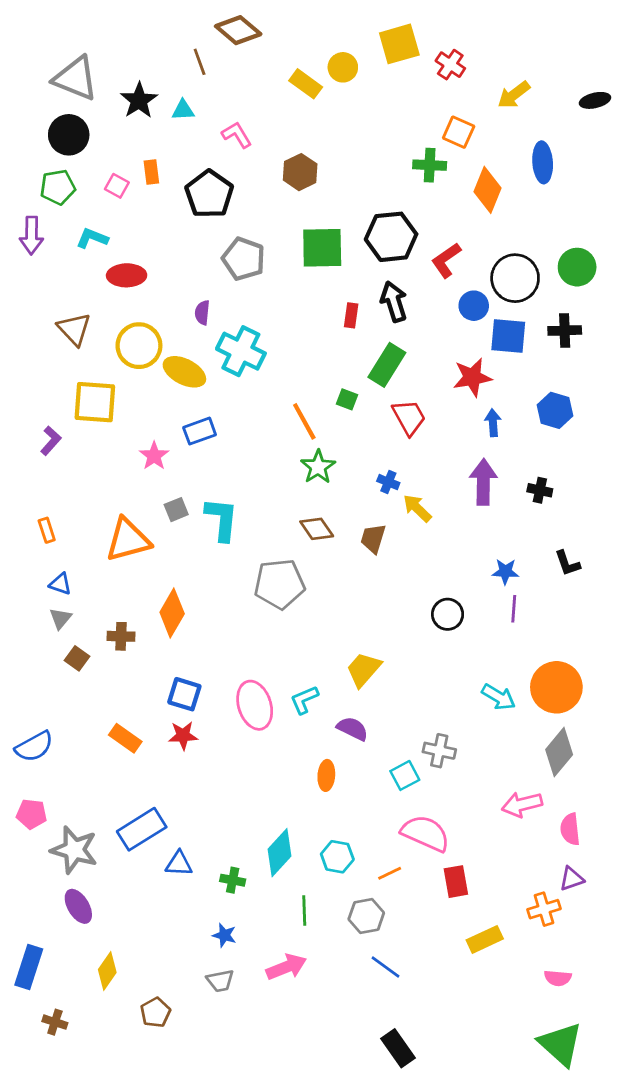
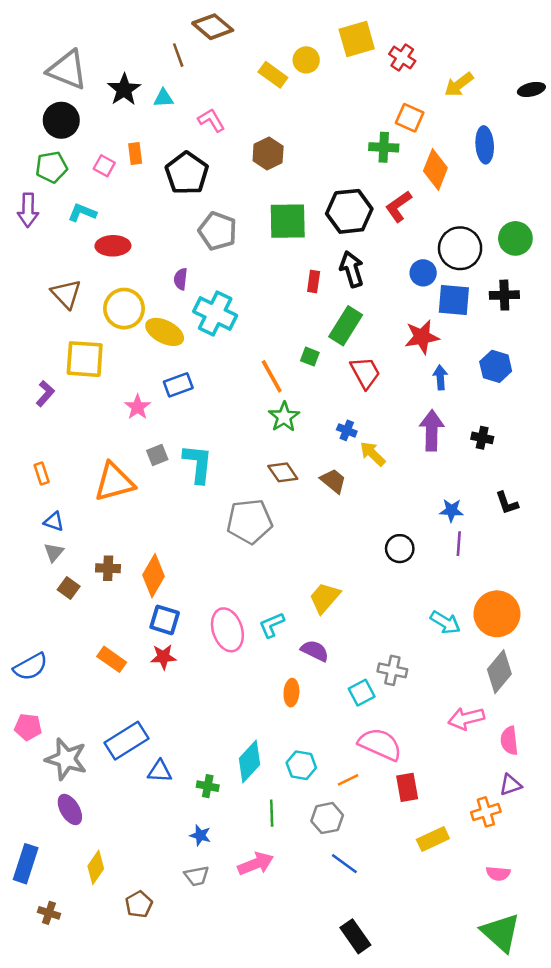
red L-shape: (446, 260) -> (398, 206), moved
brown trapezoid: (373, 539) -> (333, 481), turned 112
orange diamond: (172, 613) -> (154, 576), moved

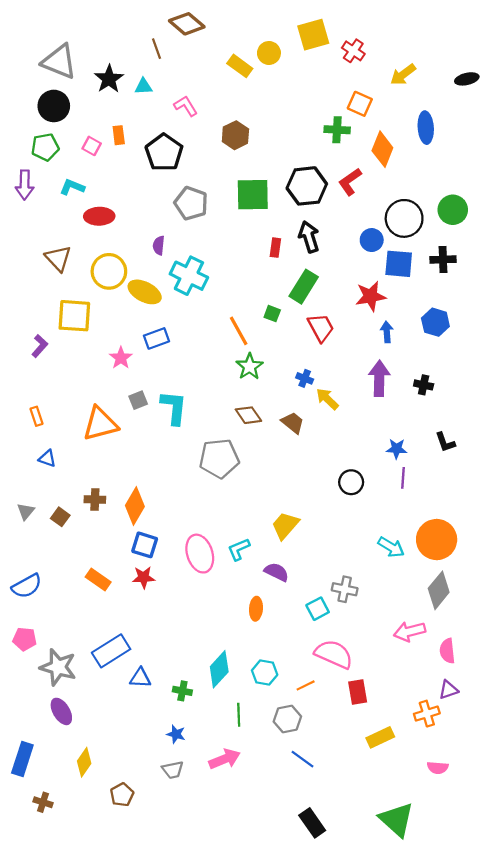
gray triangle: (54, 552) -> (26, 511), moved
green triangle: (501, 933) -> (397, 820), moved

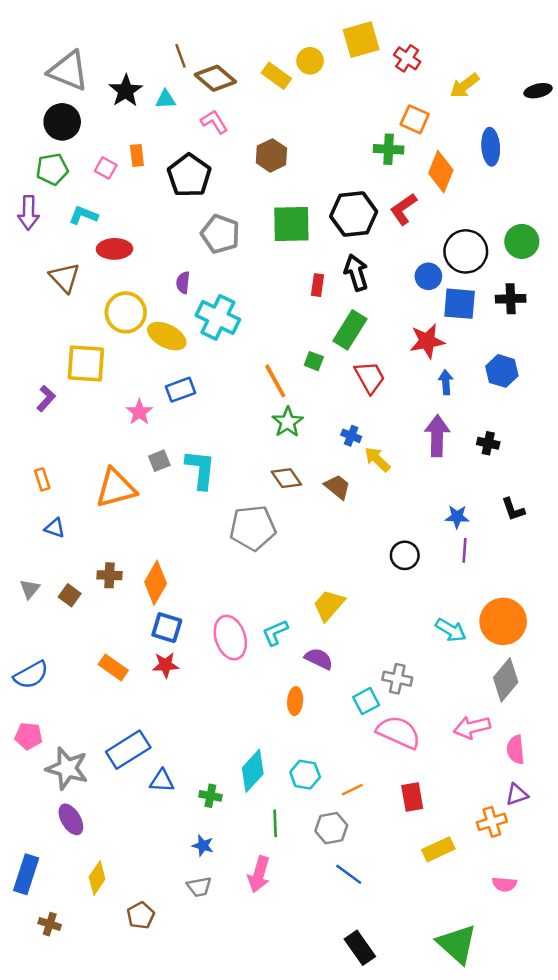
brown diamond: (187, 24) -> (215, 78), moved
brown triangle: (58, 258) -> (65, 278), moved
pink semicircle: (334, 654) -> (399, 732), moved
pink arrow: (225, 759) -> (259, 874), turned 128

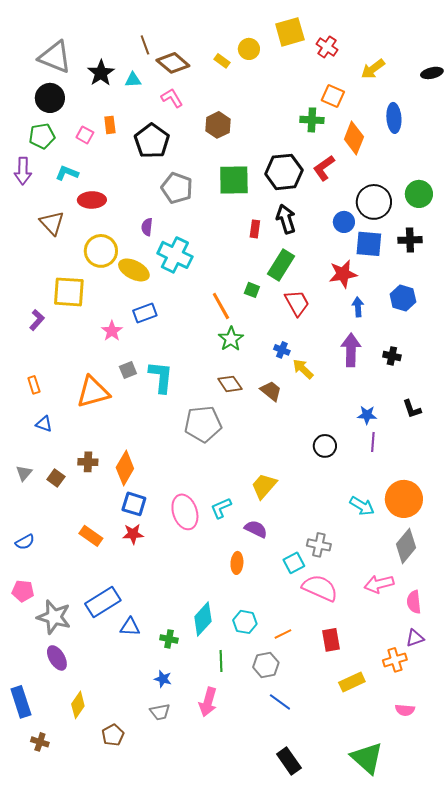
yellow rectangle: (276, 76) -> (222, 61), size x0.7
blue semicircle: (31, 675) -> (25, 542), size x0.7
blue rectangle: (26, 874) -> (21, 702), turned -36

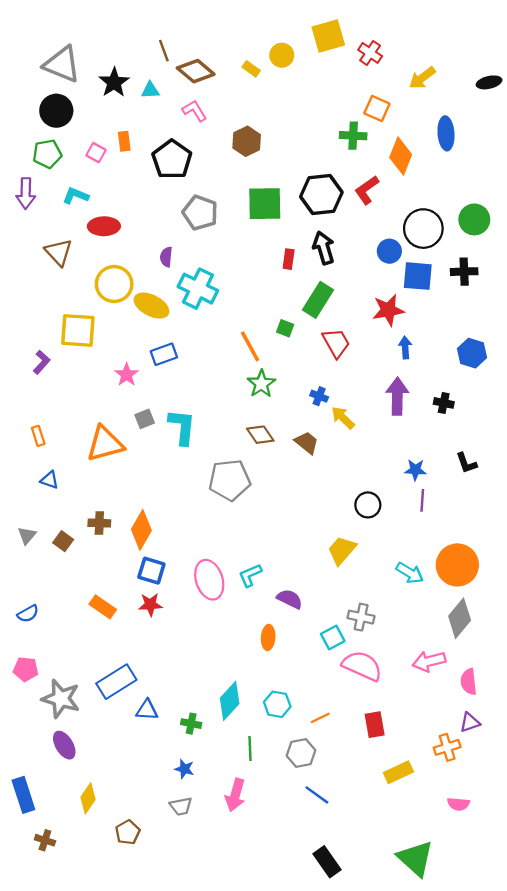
blue hexagon: (403, 298) -> (472, 353), moved
yellow trapezoid: (264, 486) -> (342, 550), moved

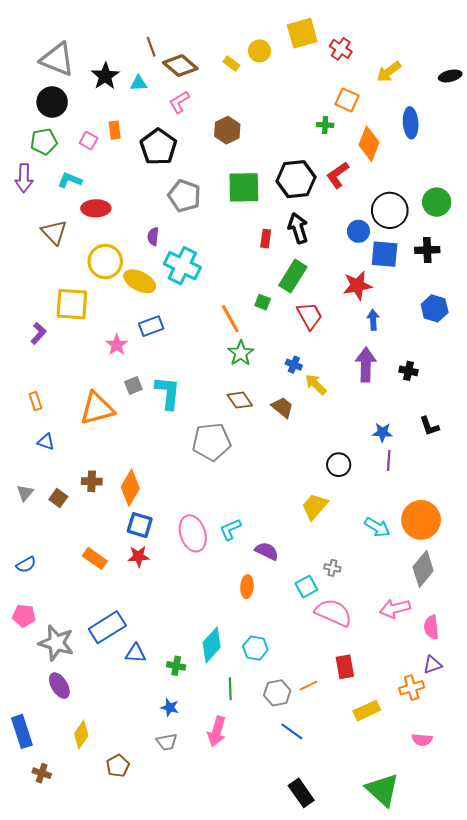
pink L-shape: (195, 111) -> (179, 102), turned -90
green cross: (353, 136) -> (325, 125), size x0.7
blue hexagon: (472, 353) -> (435, 308), moved
gray cross: (361, 617) -> (332, 568), size x0.7
orange line: (320, 718) -> (308, 686), moved

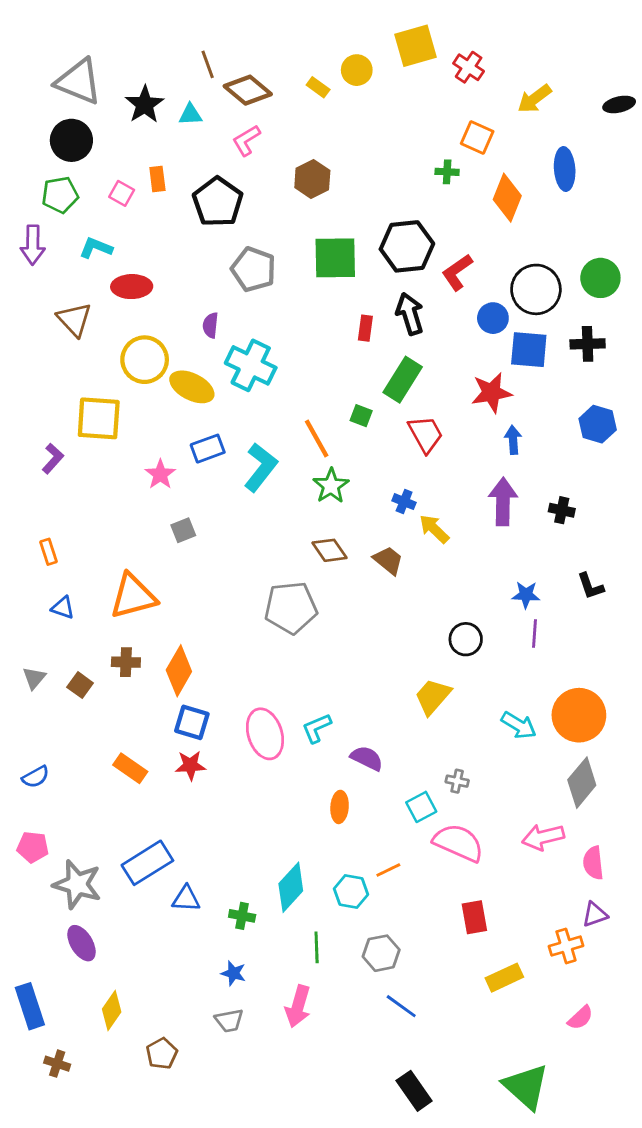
red L-shape: (338, 175) -> (457, 272), moved
cyan L-shape: (168, 393) -> (261, 467), moved, turned 32
orange triangle: (97, 408) -> (133, 596), moved
orange line: (308, 686) -> (388, 870), moved
pink semicircle: (422, 740) -> (580, 1018), turned -48

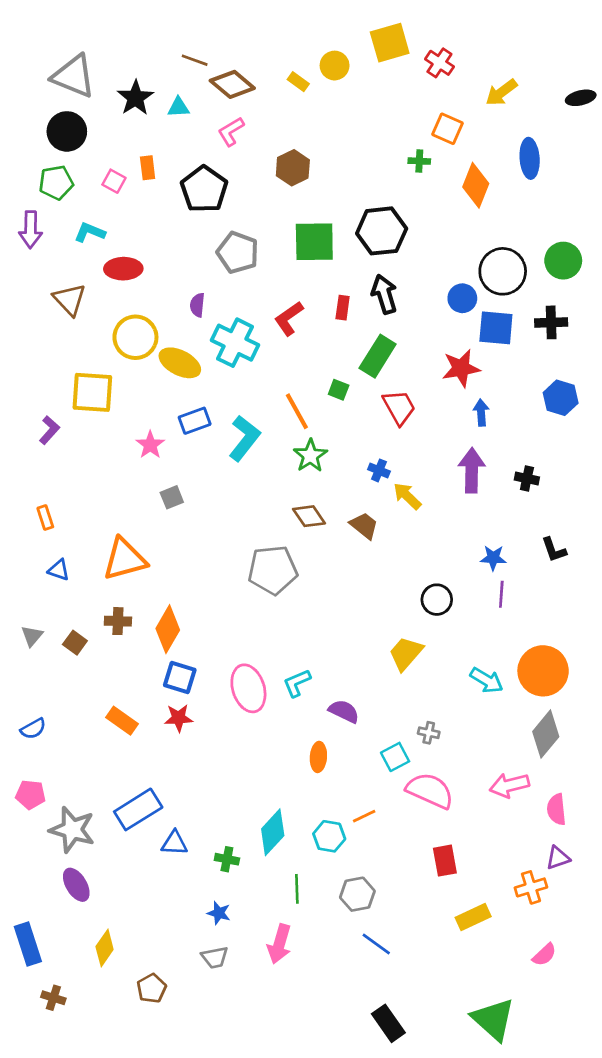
brown line: (208, 64) -> (195, 60), turned -50
red L-shape: (457, 272) -> (289, 318), moved

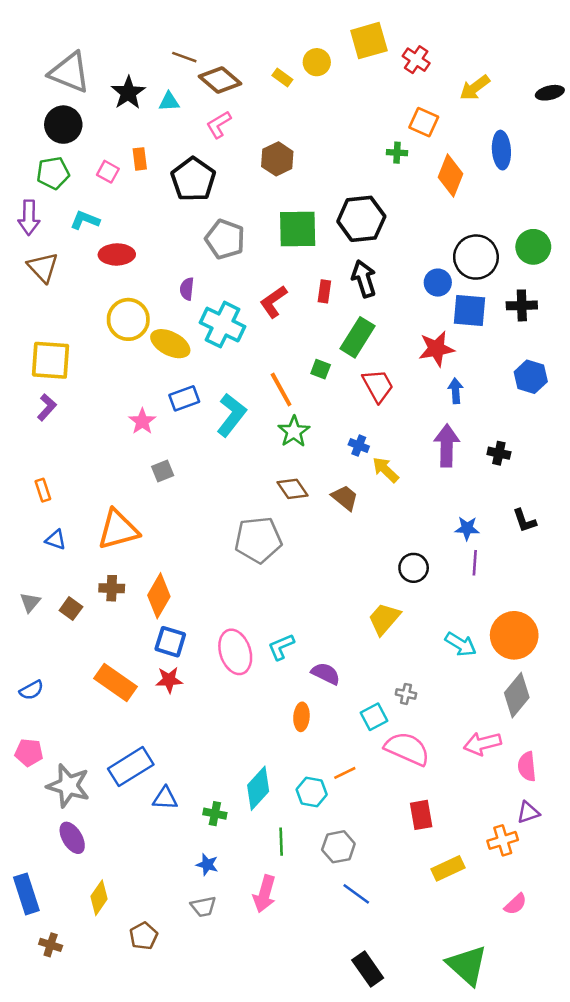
brown triangle: (70, 300) -> (43, 267), moved
yellow square: (92, 392) -> (51, 360), moved
orange rectangle: (122, 721) -> (116, 682), size x1.4

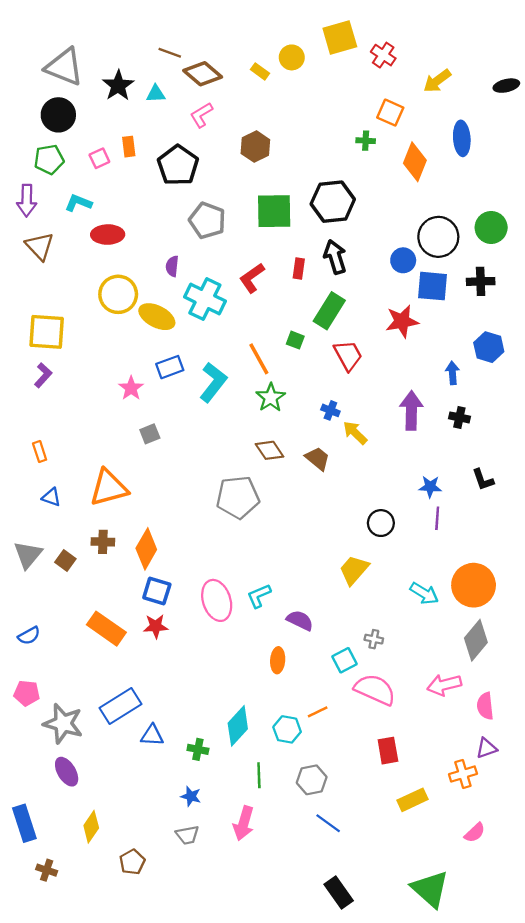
pink square: (108, 172) -> (99, 158), turned 36
blue arrow: (456, 391) -> (452, 373), moved
gray triangle: (30, 602) -> (28, 555), size x1.5

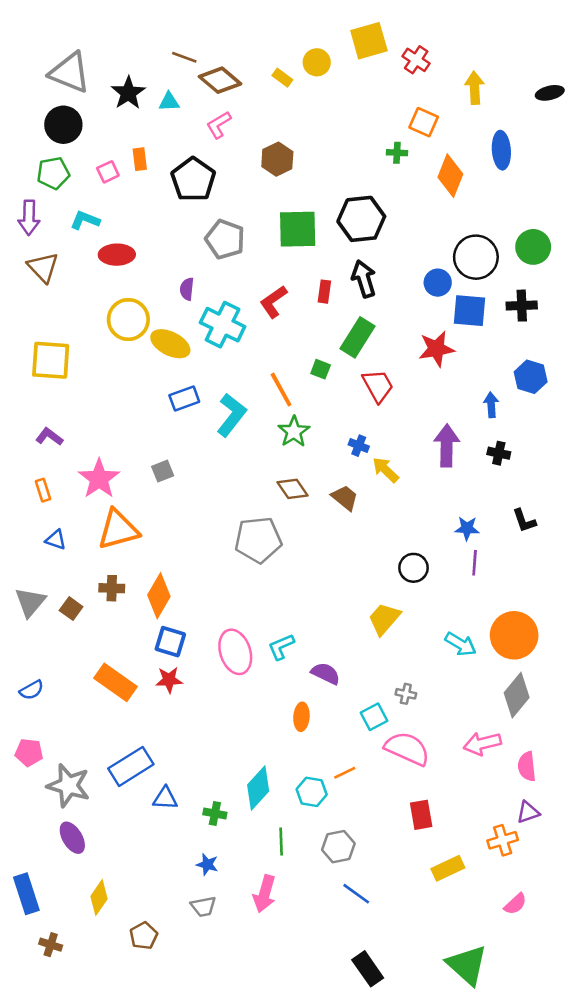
yellow arrow: (437, 81) -> (475, 88), turned 124
purple L-shape: (43, 375) -> (49, 437), moved, turned -95
pink star: (131, 388) -> (99, 479), moved, size x1.5

